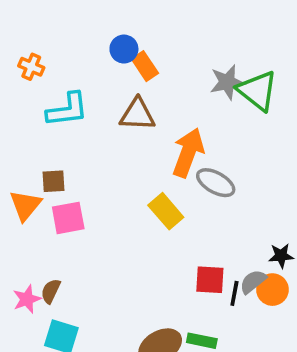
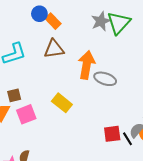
green triangle: (257, 91) -> (119, 23), turned 45
yellow rectangle: (166, 211) -> (62, 103), moved
black line: (234, 293) -> (128, 139), turned -32

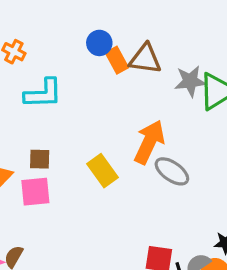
brown triangle: (54, 49) -> (145, 59), moved
brown square: (14, 95) -> (40, 159), moved
yellow rectangle: (62, 103) -> (103, 171), moved

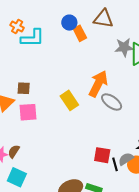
brown triangle: (145, 59) -> (103, 19), moved
cyan L-shape: (43, 93) -> (33, 38), moved
brown square: (40, 159) -> (24, 88), moved

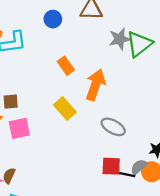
orange rectangle: (80, 33) -> (66, 66), moved
gray ellipse: (112, 102) -> (113, 127), moved
black line: (115, 164) -> (127, 175), turned -56

